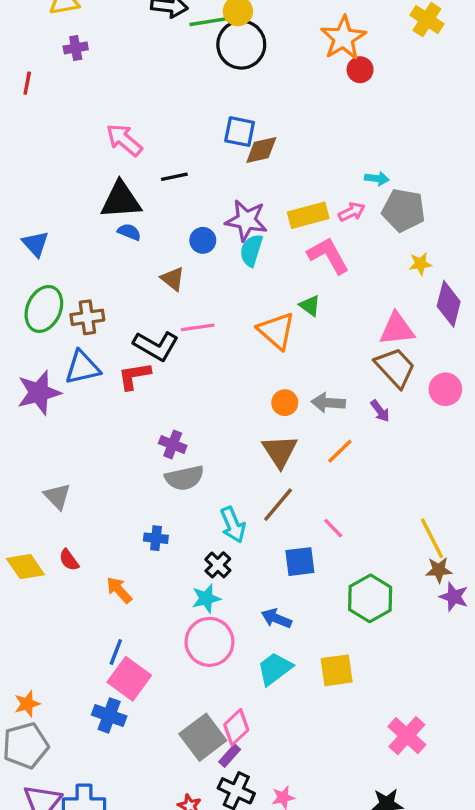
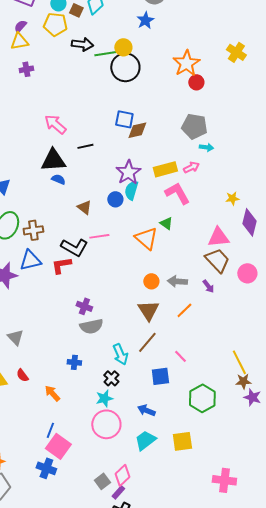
gray pentagon: (404, 210) -> (194, 126), moved
purple star: (246, 220) -> (128, 172), turned 30
blue circle: (203, 240) -> (115, 199), moved
pink cross: (407, 736) -> (224, 480), turned -35
gray square: (203, 737) -> (102, 481), size x0.6

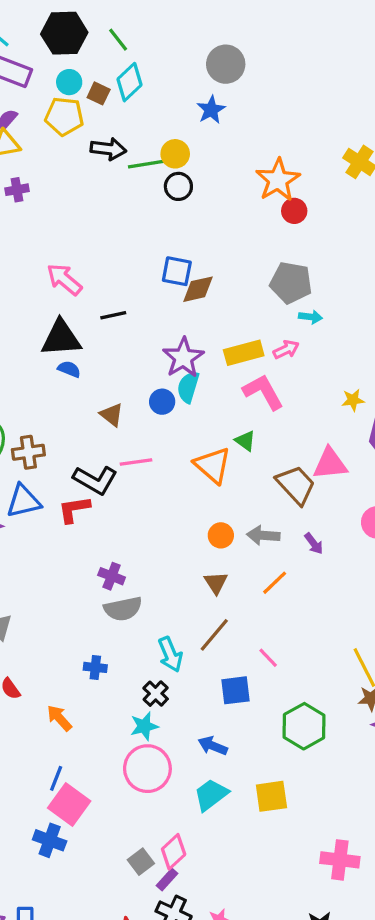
black circle: (125, 67) -> (178, 186), size x0.6
brown trapezoid: (217, 260) -> (296, 485), moved
brown triangle: (148, 310) -> (216, 583), size x0.7

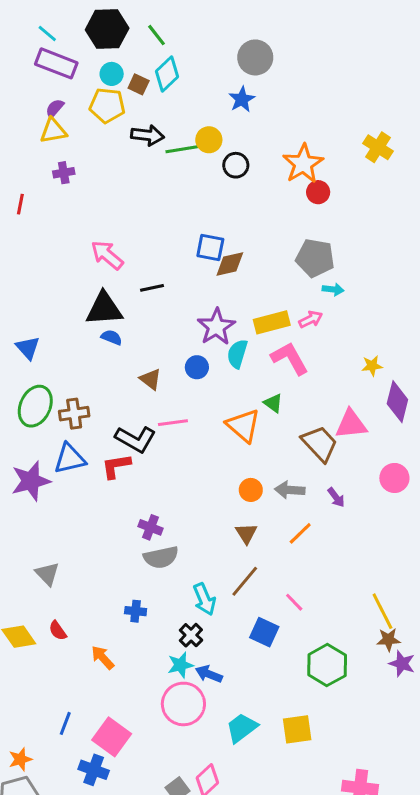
black circle: (178, 186) -> (236, 165), moved
cyan semicircle: (188, 387) -> (237, 354), moved
blue square: (236, 690) -> (264, 632), turned 32
blue arrow: (213, 746) -> (209, 674), moved
blue line: (56, 778) -> (65, 723), moved

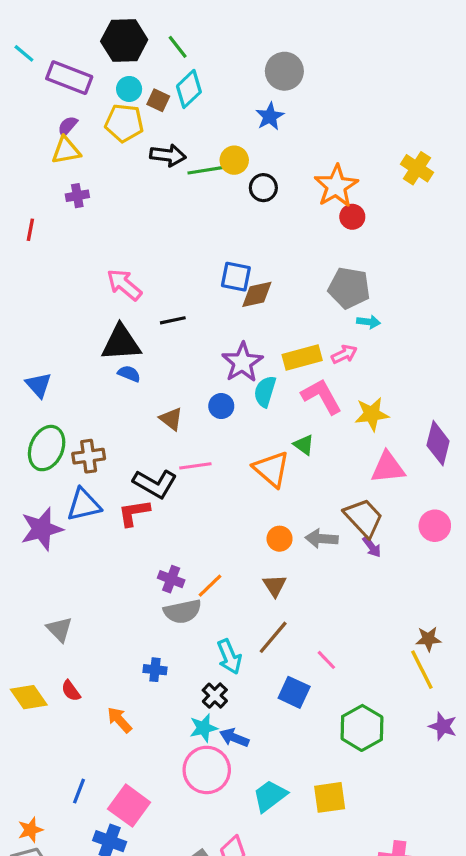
cyan line: (47, 34) -> (24, 53), moved
yellow star: (372, 366) -> (372, 414), moved, size x1.5
brown trapezoid: (320, 444) -> (364, 518), moved
orange line: (300, 533) -> (210, 586), moved
brown star: (388, 640) -> (428, 639), moved

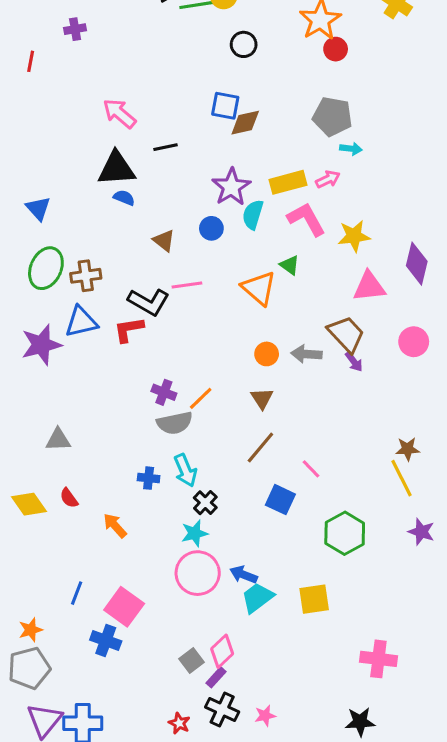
black circle: (263, 188) -> (244, 44), moved
gray triangle: (60, 629) -> (58, 440), turned -48
cyan arrow: (229, 657) -> (185, 470), moved
blue arrow: (234, 738) -> (244, 575), moved

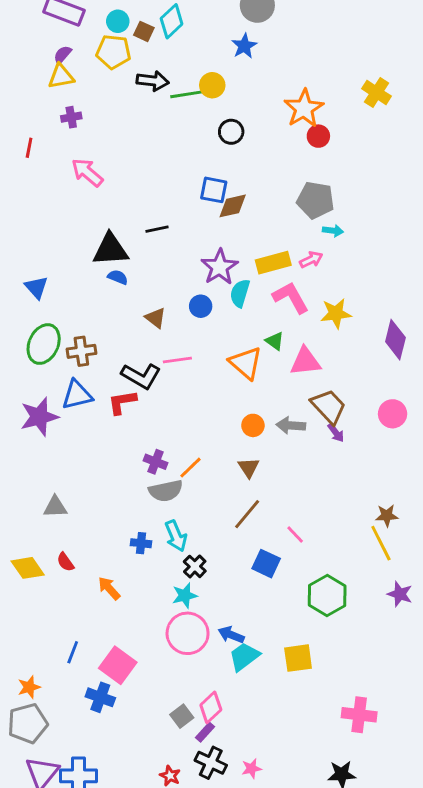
pink arrow: (119, 113) -> (87, 172), moved
pink triangle: (369, 287) -> (305, 361), moved

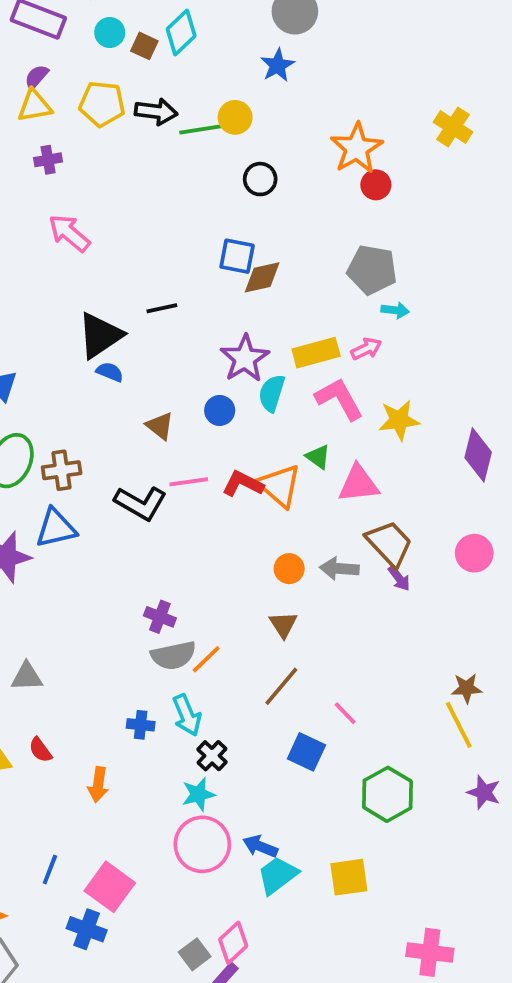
yellow pentagon: (113, 52) -> (102, 104), moved
black triangle: (110, 250) -> (100, 335), turned -30
red L-shape: (122, 402) -> (243, 484), moved, turned 36
orange line: (190, 468) -> (206, 659), moved
orange arrow: (109, 588) -> (98, 785), turned -130

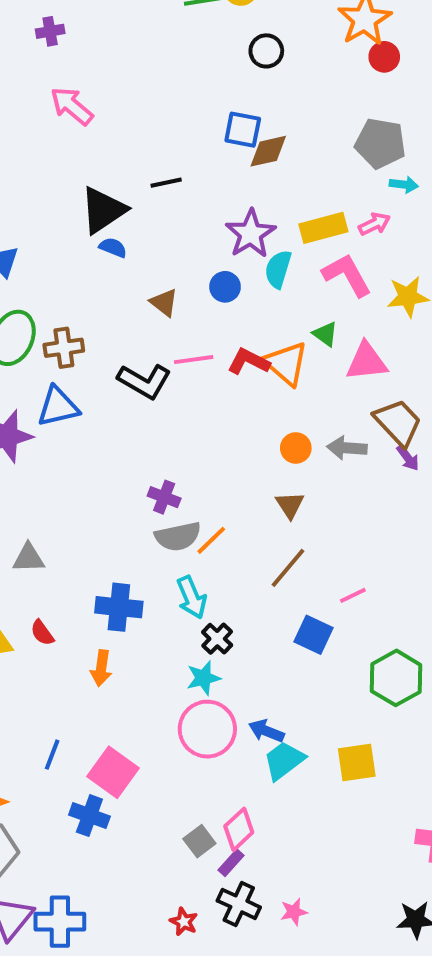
pink line: (345, 713) -> (353, 595), turned -72
blue cross: (141, 725) -> (119, 607), moved, size x1.6

